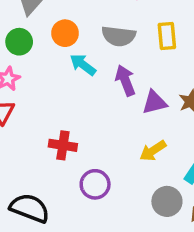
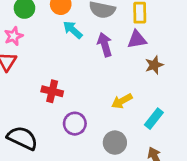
purple triangle: (155, 102) -> (137, 39), moved
gray circle: (167, 201) -> (115, 143), moved

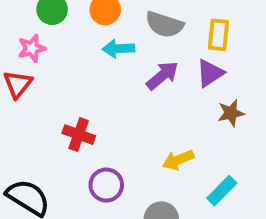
cyan arrow: (73, 30) -> (118, 49), turned -50
purple triangle: (137, 39) -> (210, 73), turned -30
purple arrow: (105, 45) -> (162, 75), turned 60

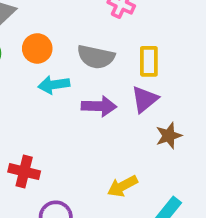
purple arrow: (162, 75) -> (99, 106), turned 48

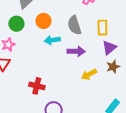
gray semicircle: (96, 57) -> (74, 25), turned 60
purple triangle: (145, 99) -> (109, 48), moved
yellow arrow: (123, 186) -> (89, 74), moved

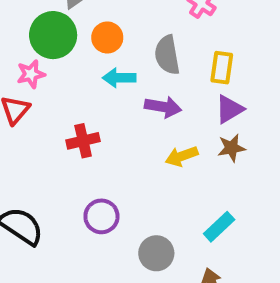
green circle: (16, 24) -> (53, 35), size x1.5
red cross: (37, 86) -> (83, 141), moved, turned -35

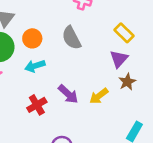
yellow rectangle: (222, 68) -> (124, 33), moved, turned -36
cyan arrow: (119, 78) -> (35, 66), moved
purple arrow: (163, 107) -> (68, 94), moved, turned 50

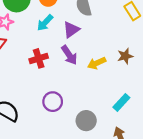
purple triangle: (119, 59) -> (71, 30), moved
cyan arrow: (35, 66) -> (45, 23), turned -42

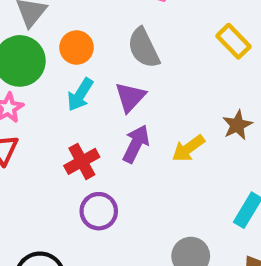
purple arrow: (69, 55) -> (136, 144), turned -108
purple circle: (53, 102) -> (99, 211), moved

